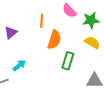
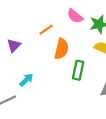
orange line: (42, 21) -> (46, 30), turned 56

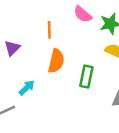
orange line: (46, 30) -> (49, 30), turned -56
orange semicircle: (61, 49) -> (56, 61), moved

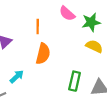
green rectangle: (86, 77) -> (75, 81), moved

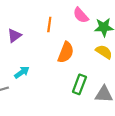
orange semicircle: (43, 54) -> (66, 52), moved

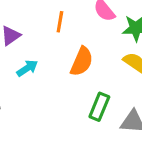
cyan arrow: (22, 72) -> (27, 68), moved

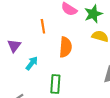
green rectangle: (99, 107) -> (55, 84), moved

